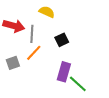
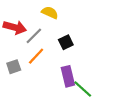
gray line: (32, 34) -> (34, 36), turned 42
purple rectangle: (64, 72) -> (68, 76), turned -30

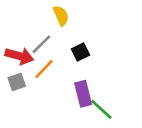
yellow semicircle: (50, 13) -> (61, 16), turned 42
red arrow: (15, 27) -> (19, 56), moved

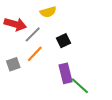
yellow semicircle: (61, 16) -> (48, 12), turned 98
red arrow: (19, 56) -> (15, 24), moved

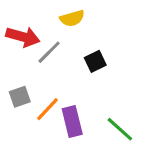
orange line: (35, 54) -> (48, 109), moved
purple rectangle: (66, 73) -> (72, 121), moved

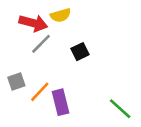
red arrow: (23, 37) -> (33, 23), moved
green line: (120, 129) -> (120, 109), moved

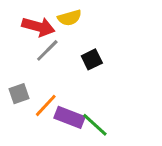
purple rectangle: (61, 102) -> (70, 117), turned -55
green line: (120, 109) -> (95, 125), moved

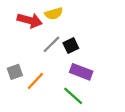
gray line: (47, 50) -> (51, 44), moved
purple rectangle: (70, 117) -> (81, 72), moved

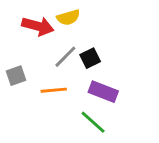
gray square: (15, 72) -> (16, 76), moved
orange line: (35, 81) -> (54, 90), moved, turned 42

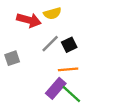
orange line: (54, 90) -> (68, 69), moved
purple rectangle: (103, 92) -> (56, 88), moved, turned -70

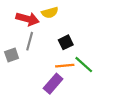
gray line: (50, 44) -> (30, 41), moved, turned -30
green line: (71, 94) -> (84, 65), moved

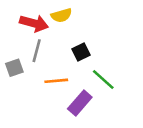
orange line: (65, 66) -> (56, 81), moved
purple rectangle: (53, 84) -> (80, 103), moved

